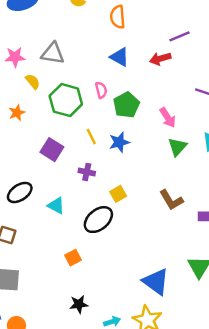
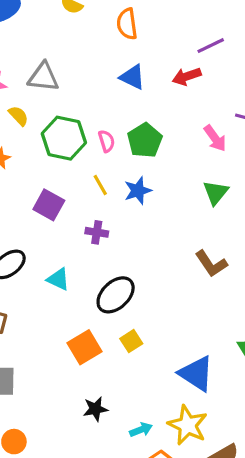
pink semicircle: (101, 90) -> (107, 141), moved
pink arrow: (168, 118) -> (215, 138), moved
yellow square: (118, 194) -> (131, 341), moved
orange square: (73, 258) -> (84, 347), size x1.5

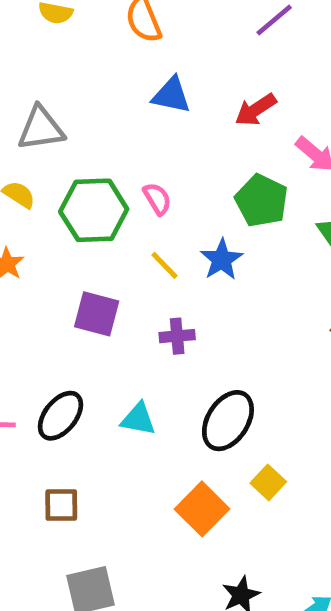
red arrow: (187, 76) -> (256, 110), moved
green pentagon: (145, 140) -> (261, 201), moved

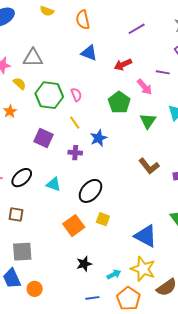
blue star: (222, 260) -> (98, 138), moved
yellow square: (268, 482) -> (103, 219), turned -32

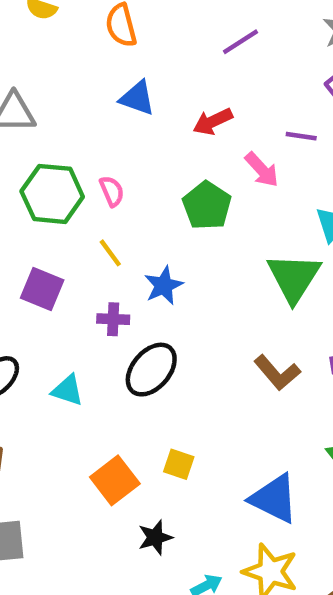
green triangle: (148, 121) -> (294, 278), moved, size x1.5
brown L-shape: (149, 166) -> (277, 373), moved
black ellipse: (90, 191) -> (151, 370), moved
black star: (84, 264) -> (155, 537), moved

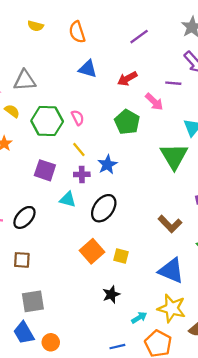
purple cross: (113, 319) -> (82, 174), moved
brown L-shape: (277, 373) -> (170, 224), moved
cyan triangle: (68, 390) -> (68, 199), moved
orange square: (115, 480) -> (92, 251), moved

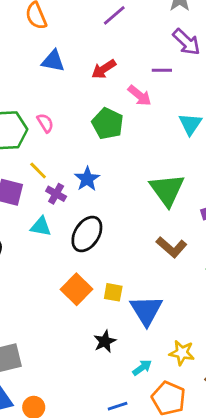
yellow line: (79, 150) -> (38, 170), moved
green triangle: (174, 156) -> (167, 190), moved
purple cross: (82, 174) -> (56, 194), turned 35
blue triangle: (171, 271) -> (146, 310), moved, turned 40
yellow star: (172, 308) -> (182, 353), size x0.7

